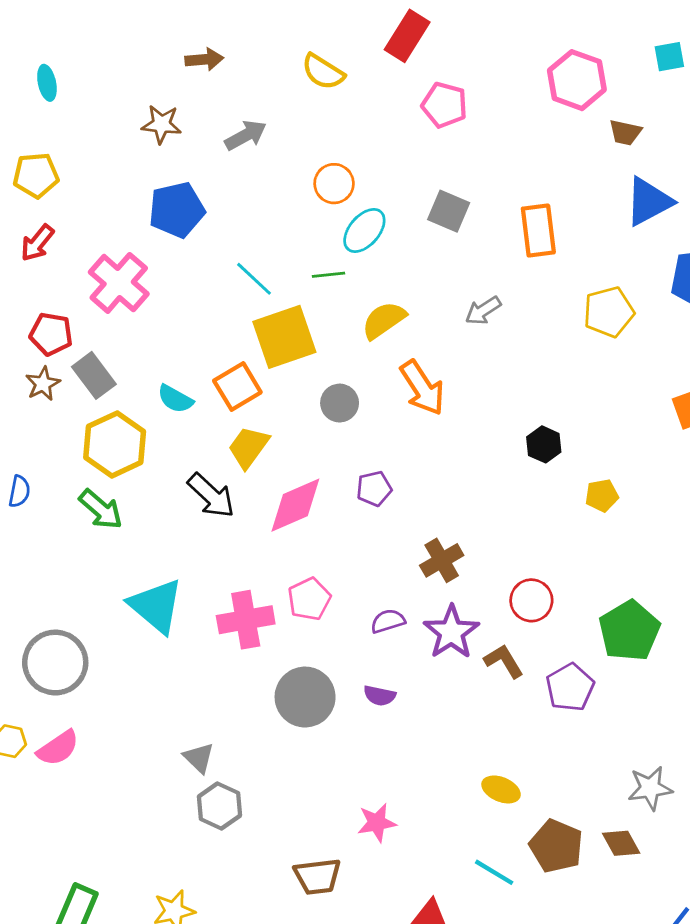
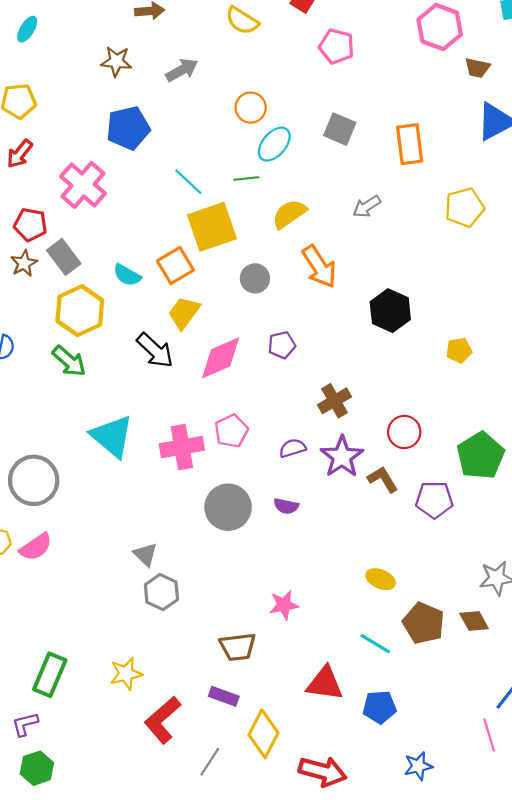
cyan ellipse: (47, 83) -> (27, 29), turned 44
black hexagon: (544, 444) -> (390, 311), moved, size x1.5
purple pentagon: (570, 687) -> (434, 500), turned 30

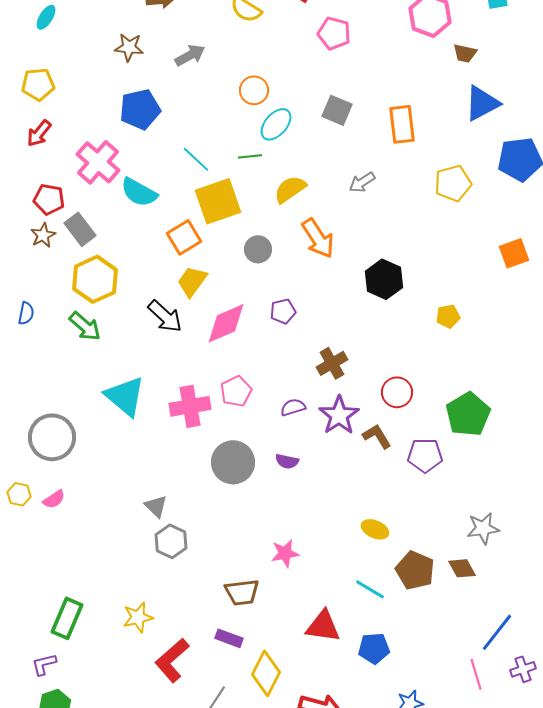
cyan semicircle: (127, 275) -> (139, 192), moved, size x1.4
pink semicircle: (36, 547) -> (54, 499), size x0.7

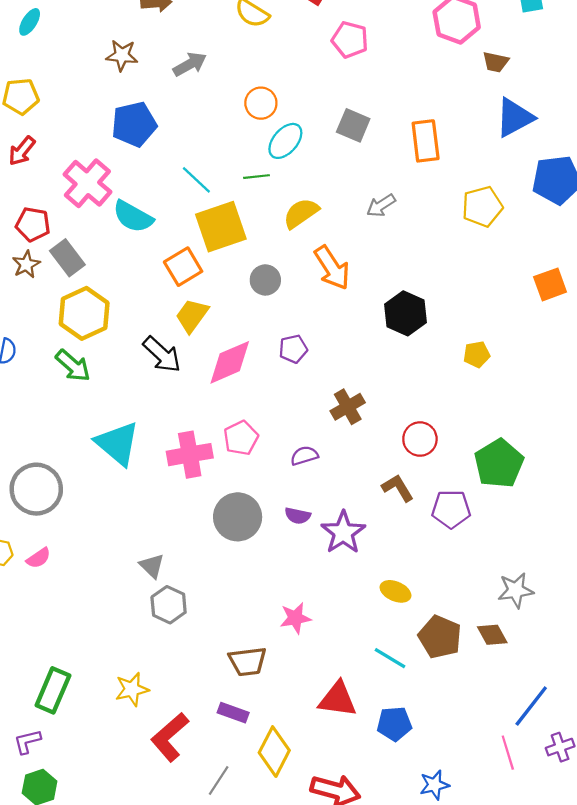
purple star: (339, 415) -> (343, 532), moved

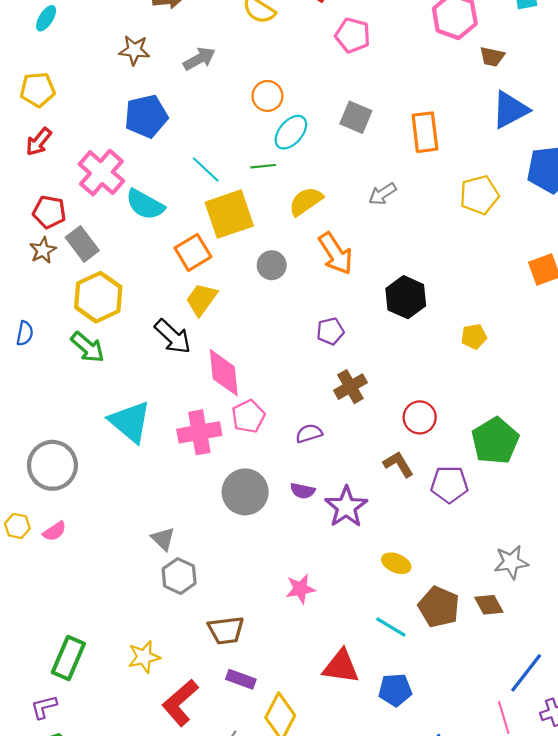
purple pentagon: (293, 349) -> (330, 331), moved
pink diamond: (230, 362) -> (224, 373), moved, turned -72
brown trapezoid: (248, 661) -> (226, 630), moved

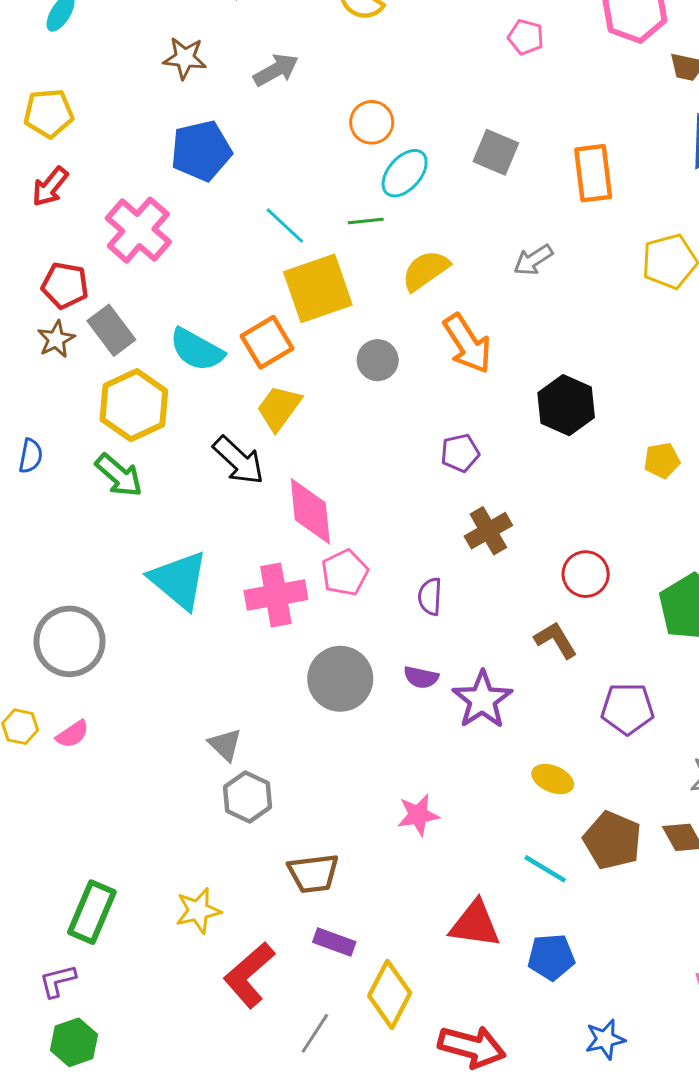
pink pentagon: (353, 35) -> (526, 37), moved, size x0.7
cyan semicircle: (145, 205) -> (197, 350), moved
purple semicircle: (309, 433) -> (430, 597), turned -70
purple pentagon: (449, 484) -> (627, 709), moved

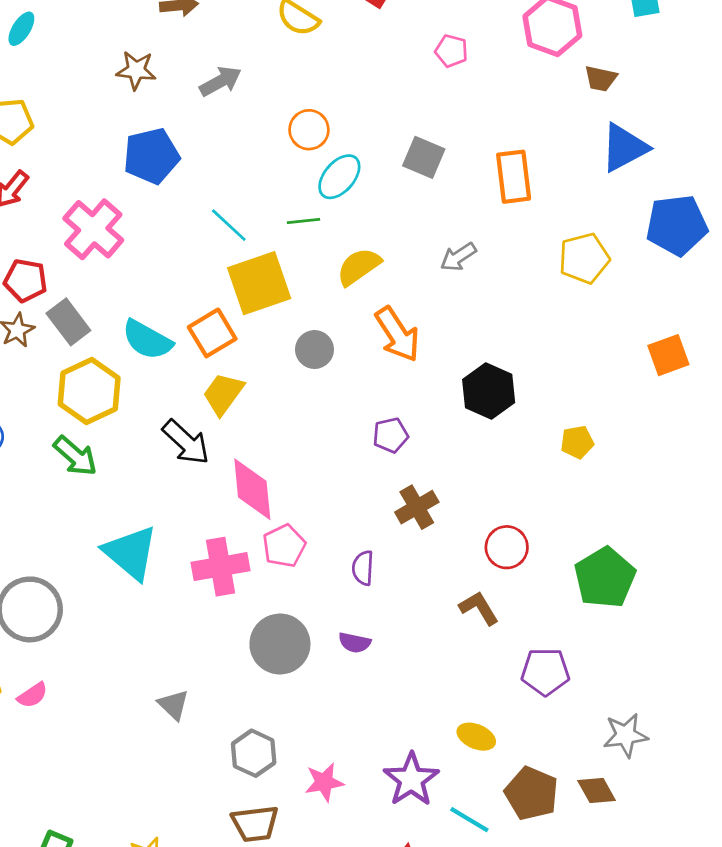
purple star: (482, 700) -> (411, 779), moved
gray hexagon: (248, 797) -> (254, 753), moved
pink star: (418, 815) -> (324, 782), moved

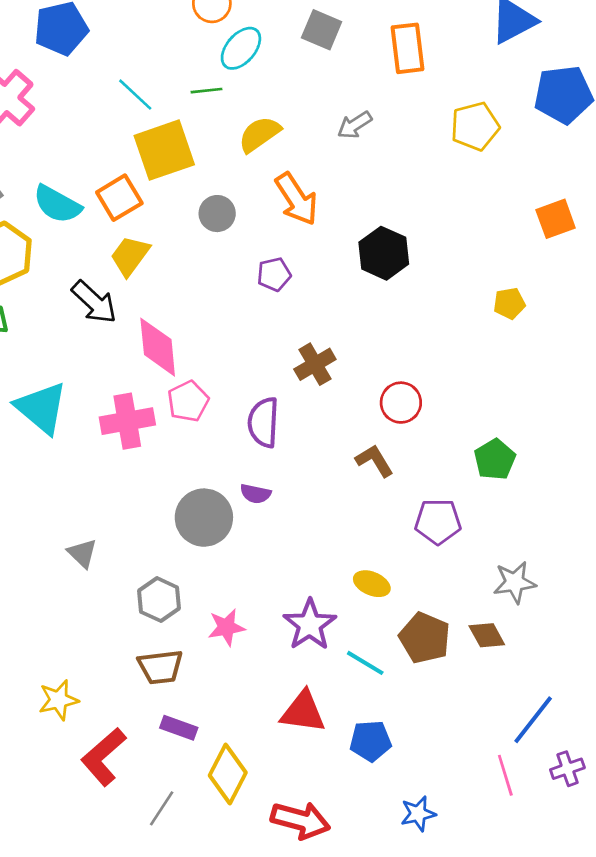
purple pentagon: (391, 435) -> (274, 274), moved
yellow pentagon: (577, 442) -> (509, 303), moved
purple semicircle: (363, 568) -> (263, 422), size x1.5
green pentagon: (605, 578) -> (495, 459), moved, size x0.7
gray circle: (280, 644) -> (204, 518), moved

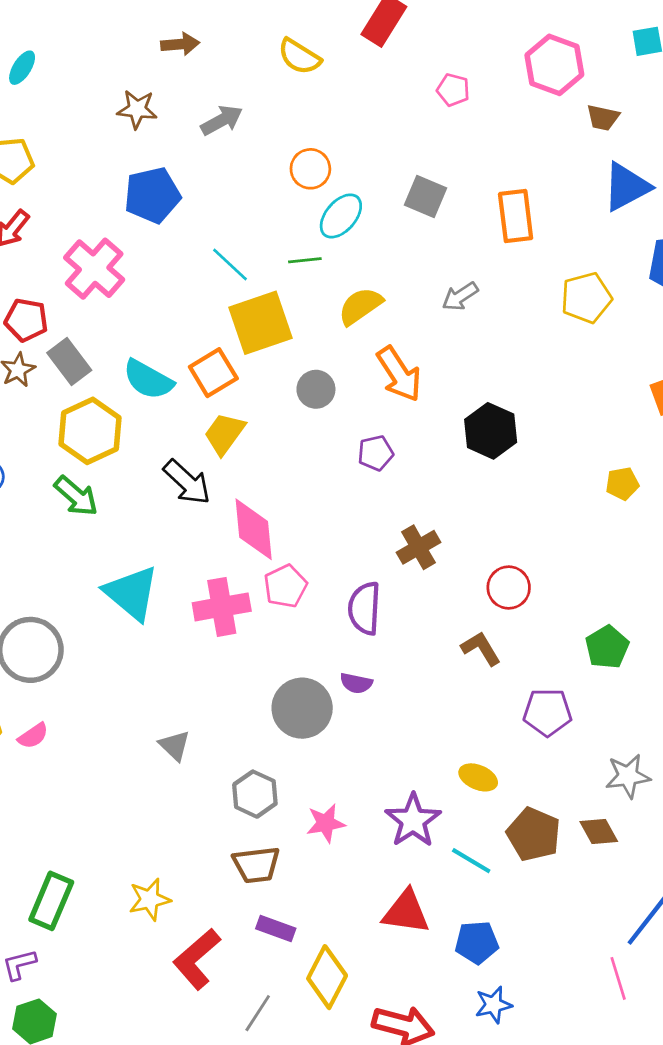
blue star: (418, 814) -> (493, 1005), moved

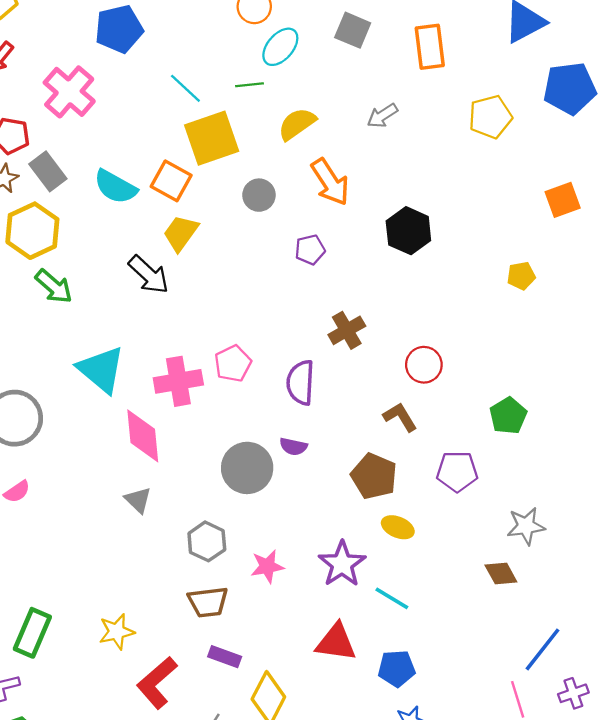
orange square: (213, 373) -> (171, 181), turned -30
yellow hexagon: (90, 431) -> (32, 231), moved
pink diamond: (254, 529) -> (143, 436), moved
brown pentagon: (534, 834) -> (374, 476), moved

